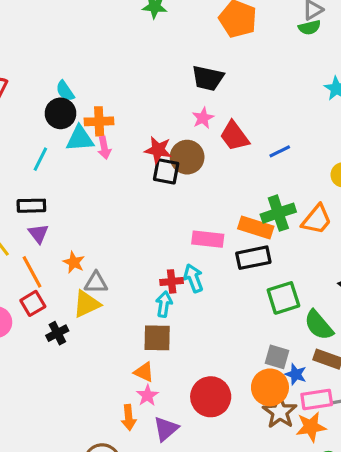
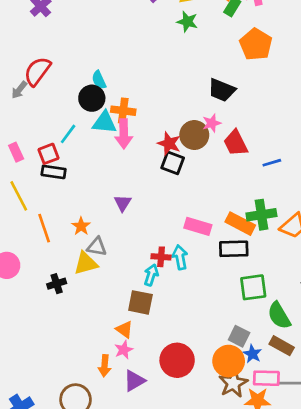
pink arrow: (104, 148) -> (124, 134), size x1.5
brown circle: (187, 157) -> (194, 135), moved
purple triangle: (38, 234) -> (123, 203), moved
red square: (33, 303) -> (49, 154), moved

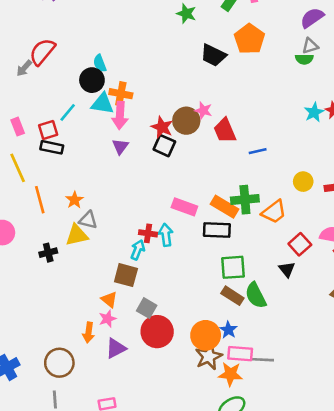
black trapezoid: (222, 90) -> (213, 55), moved
pink star: (212, 123) -> (203, 110), turned 30
purple triangle: (123, 203) -> (120, 146), moved
gray square: (239, 336) -> (147, 308), moved
brown rectangle: (282, 346) -> (232, 296), moved

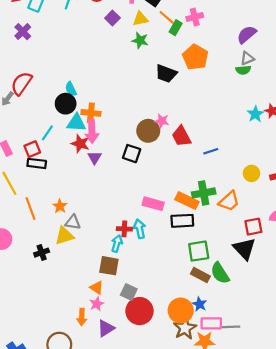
red star: (162, 127) -> (80, 144), moved
red square: (300, 244) -> (253, 227), turned 36
black triangle: (287, 269) -> (244, 249), size x1.6

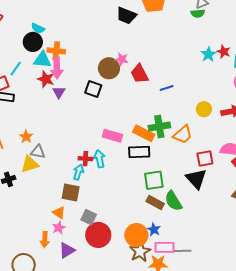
cyan semicircle: (71, 89) -> (38, 28), turned -40

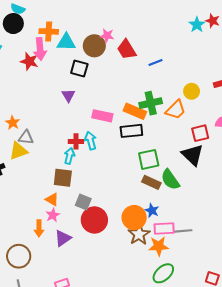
orange cross: (56, 51) -> (49, 31), moved
cyan triangle: (42, 60) -> (66, 42), moved
purple triangle: (59, 92) -> (68, 95), moved
yellow circle: (204, 109) -> (192, 91), moved

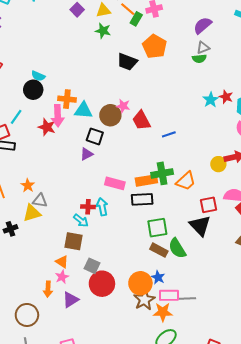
yellow circle: (192, 91) -> (218, 164), moved
purple triangle: (68, 95) -> (86, 154), moved, turned 32
orange rectangle: (135, 111) -> (146, 180), turned -35
cyan arrow: (69, 156) -> (81, 221), turned 112

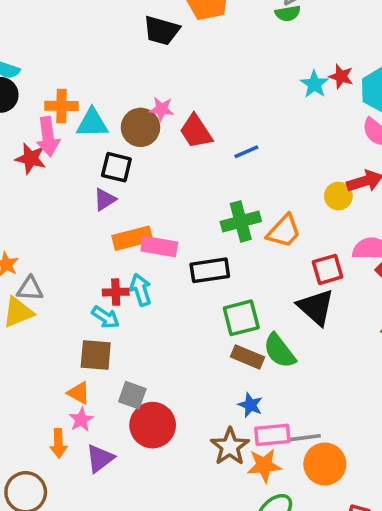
orange rectangle: (146, 180) -> (132, 238), moved
orange circle: (140, 283) -> (325, 464), moved

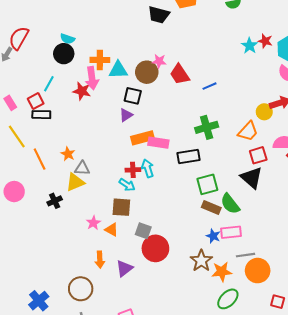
orange trapezoid: (284, 231) -> (248, 131), moved
pink star: (81, 420) -> (93, 223), moved
pink rectangle: (272, 435) -> (231, 232), moved

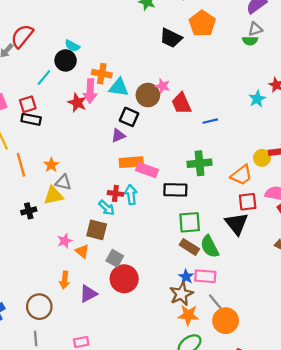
cyan star: (249, 46) -> (257, 99), moved
cyan line: (49, 84) -> (44, 77), moved
gray line: (245, 255) -> (216, 302), turned 48
brown star: (201, 261) -> (181, 294), moved

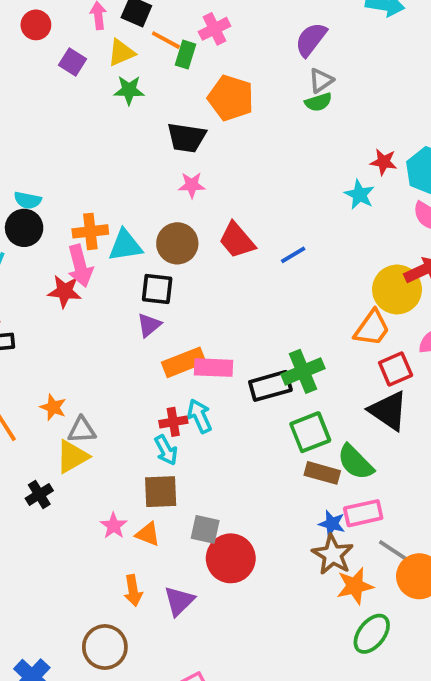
pink star: (163, 86) -> (192, 185), moved
yellow circle: (262, 158) -> (397, 289), size x1.6
green cross: (199, 163) -> (303, 371), moved
cyan arrow: (107, 208) -> (166, 450), turned 35

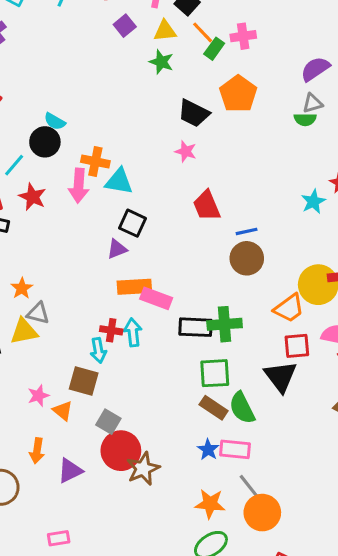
brown circle: (177, 243) -> (247, 258), moved
red star: (65, 291) -> (32, 197), moved
brown star: (333, 555) -> (143, 469), moved

